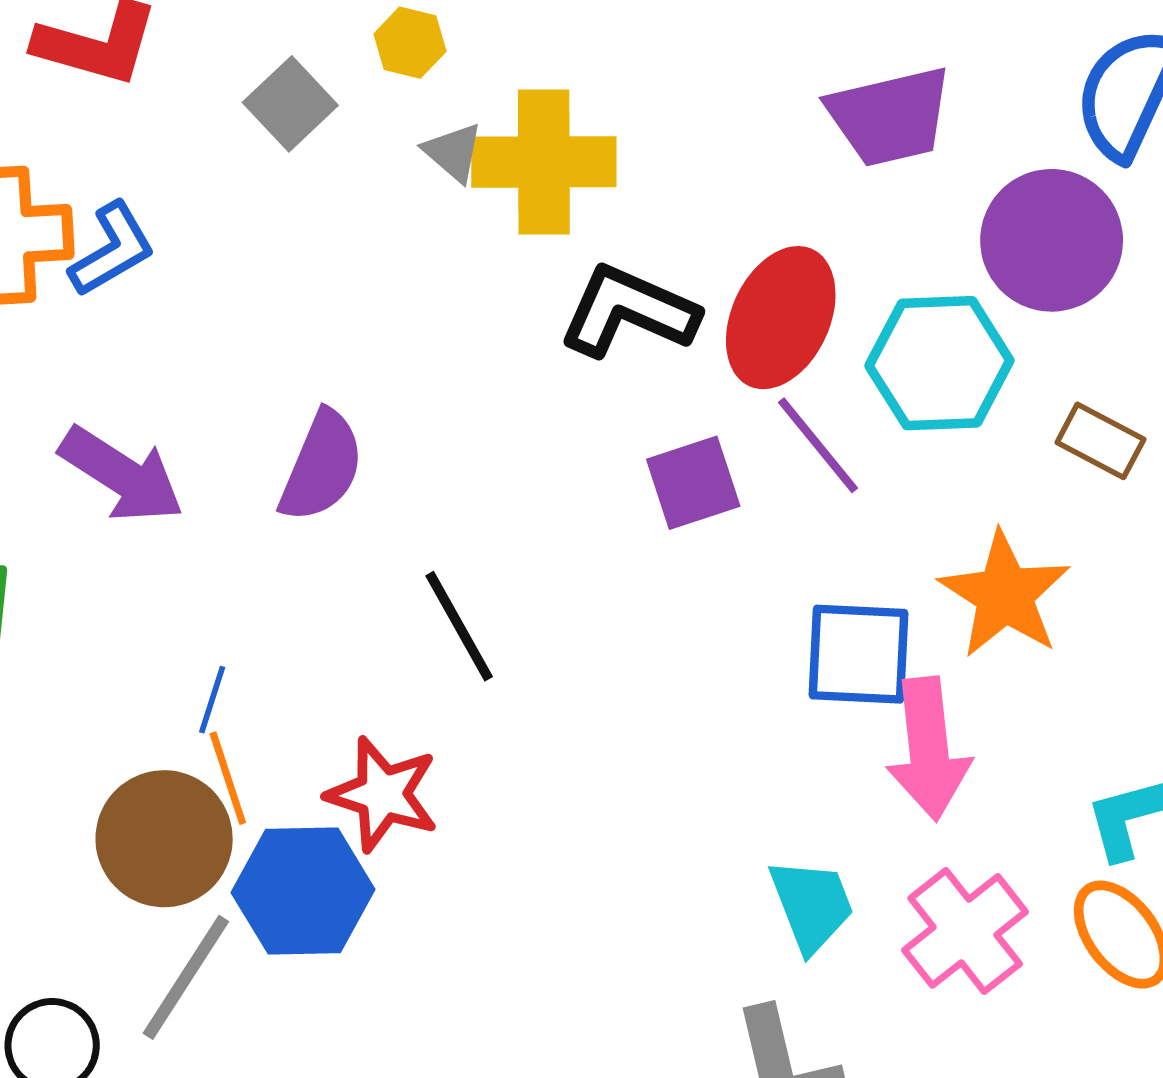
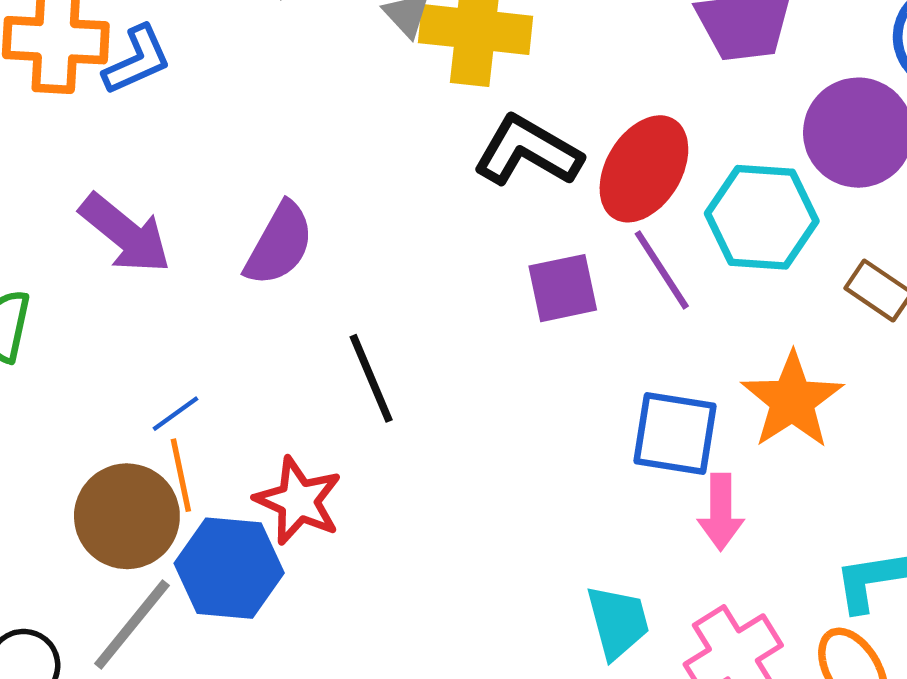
blue line: (212, 700) -> (176, 414), turned 30
pink arrow: (928, 749) -> (721, 512), size x0.7

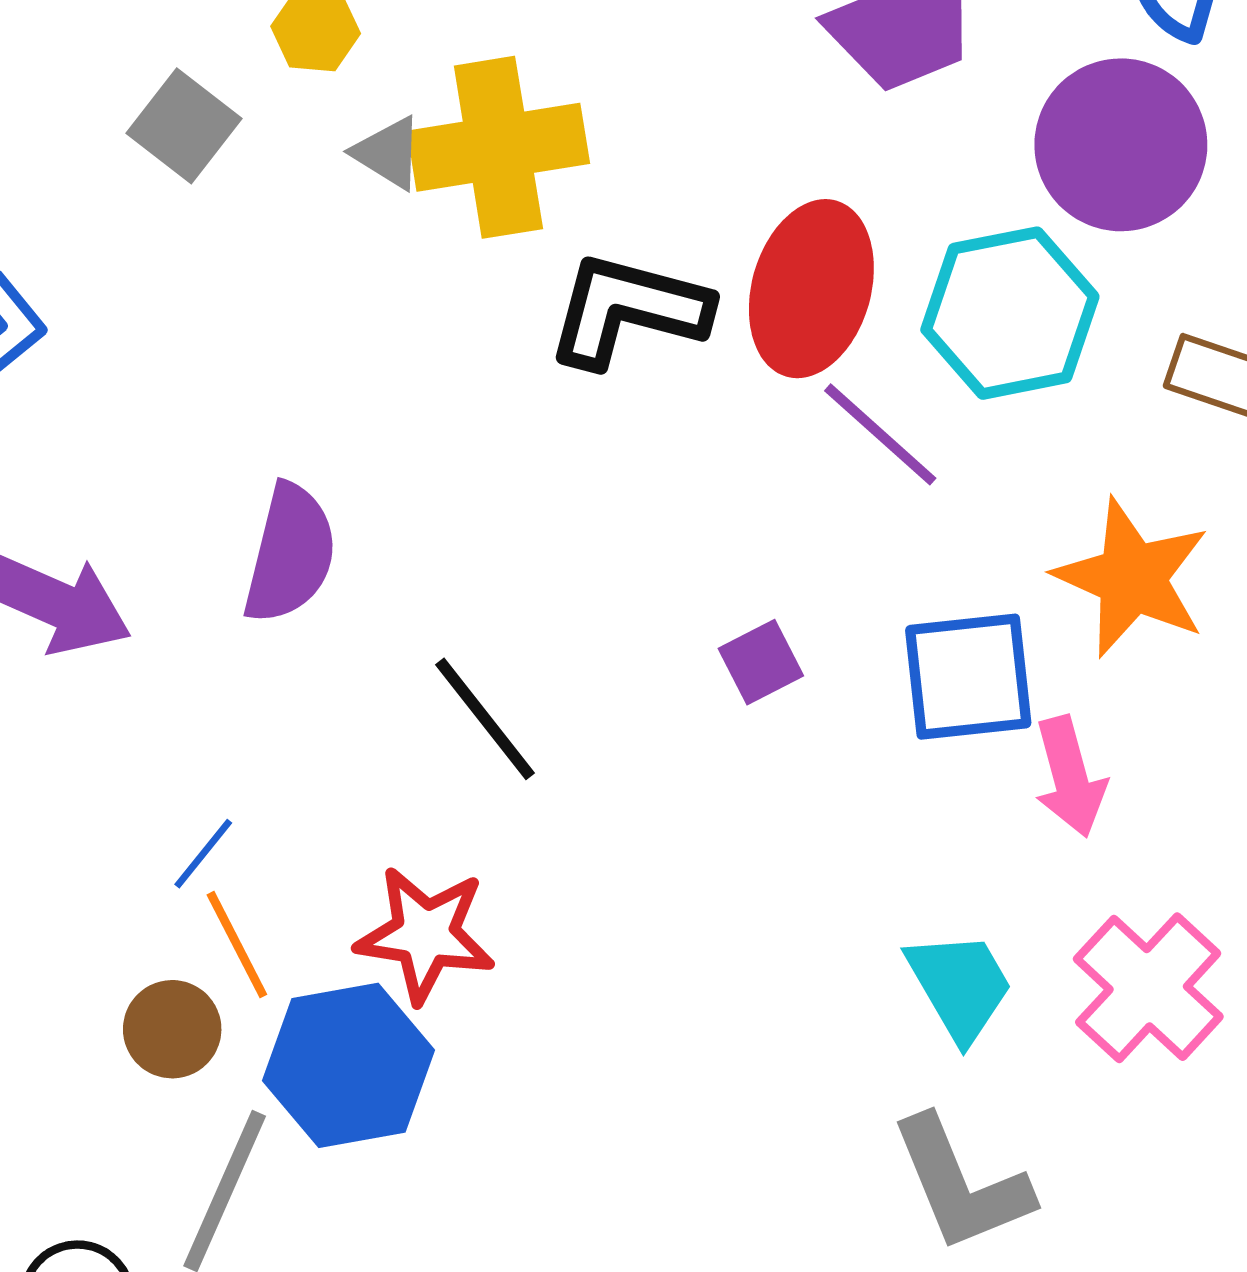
purple square: (563, 288) -> (761, 662), moved, size x0.7
brown circle: (127, 516) -> (172, 1029), size x0.6

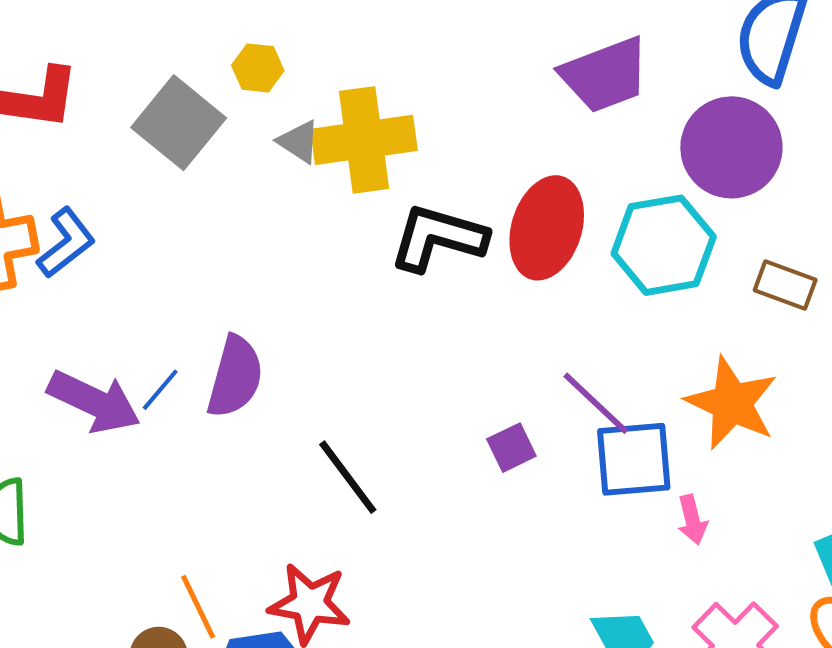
gray square: (184, 126) -> (179, 123), size x1.4
purple line: (880, 434) -> (596, 403), moved
pink arrow: (1070, 777) -> (692, 520), size x0.7
blue line: (203, 854) -> (160, 390), moved

